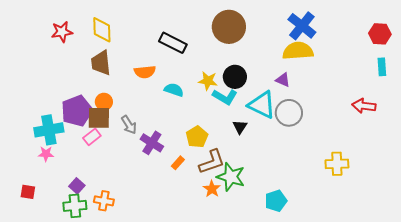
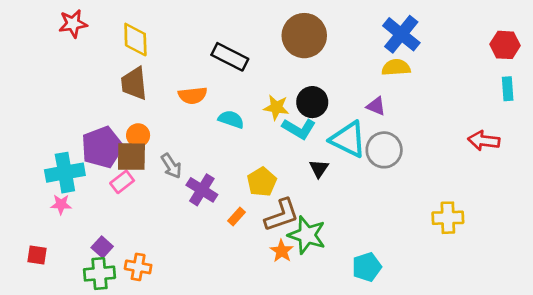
red star: (62, 32) -> (73, 24), moved
yellow semicircle: (298, 51) -> (396, 67), size x0.7

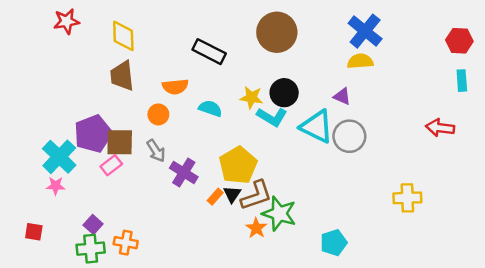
orange circle: (138, 135) -> (158, 114), moved
black triangle: (319, 169) -> (232, 194), moved
cyan cross: (65, 173) -> (59, 157), turned -36
yellow pentagon: (262, 182) -> (238, 165), size x1.4

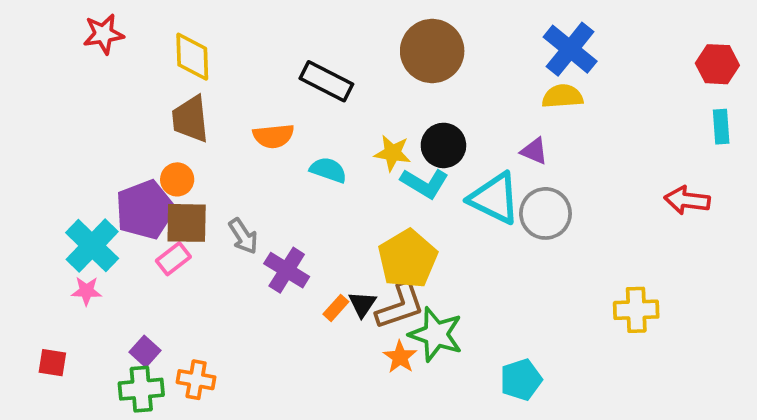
orange circle: (158, 114) -> (177, 179), moved
yellow pentagon: (238, 165) -> (408, 259), moved

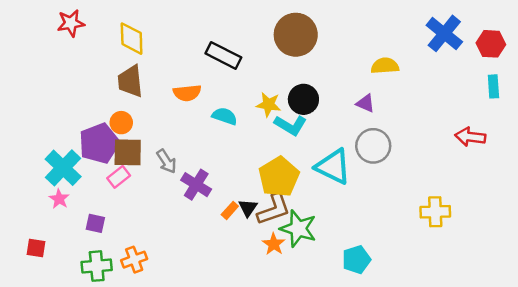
blue cross: (570, 49) -> (444, 33), moved
cyan triangle: (494, 198) -> (333, 167), moved
pink star: (86, 291) -> (59, 199), turned 30
purple square: (145, 351) -> (95, 223), moved, turned -30
orange cross: (196, 380) -> (134, 260), turned -30

